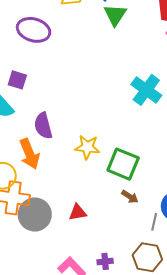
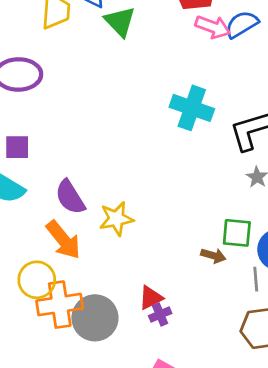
yellow star: (87, 147) -> (116, 219), moved
green square: (123, 164) -> (237, 233), moved, size x0.7
purple cross: (105, 261) -> (160, 315), moved

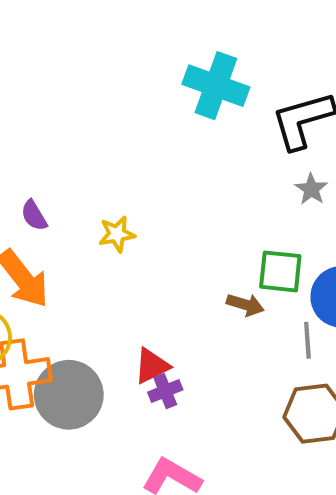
purple semicircle: (70, 197) -> (34, 215), size x0.6
yellow star: (116, 219) -> (117, 234), moved, size x0.7

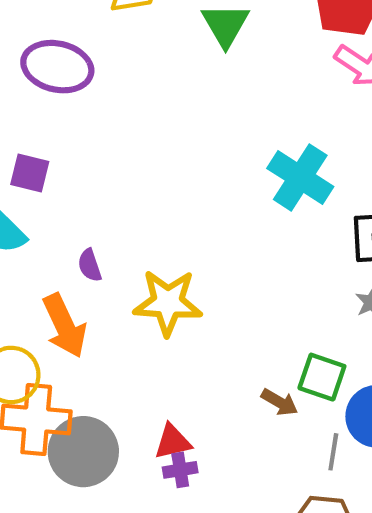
yellow star: (117, 234) -> (168, 303), size x1.8

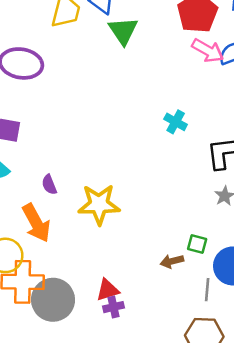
cyan cross: (300, 177) -> (176, 122), size x0.6
green square: (322, 377) -> (197, 244), size x0.7
brown arrow: (280, 402) -> (172, 261), turned 140

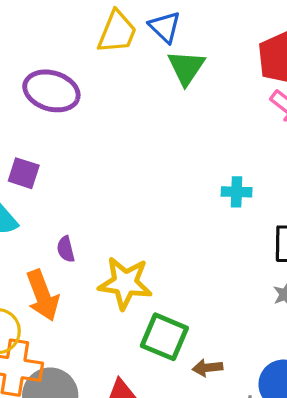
cyan cross: (176, 122) -> (237, 192), turned -35
green square: (197, 244) -> (164, 337), moved, size x1.8

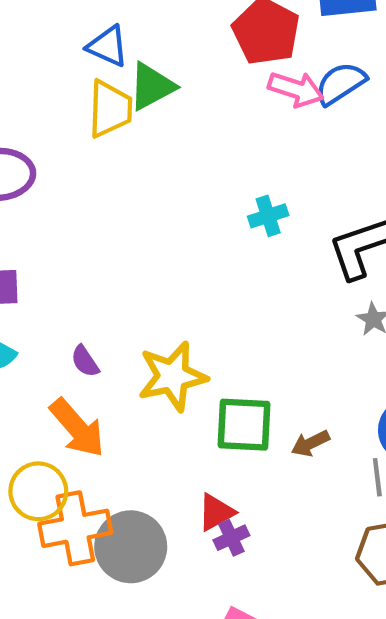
yellow trapezoid: (117, 32) -> (110, 109), moved
green triangle: (186, 68) -> (152, 86), turned 48

